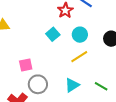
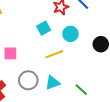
yellow line: (79, 57) -> (54, 54), moved
gray circle: (38, 84) -> (28, 80), moved

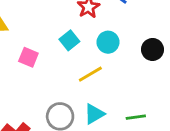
pink square: (10, 53) -> (28, 57), moved, turned 32
green line: (81, 90) -> (136, 117), turned -40

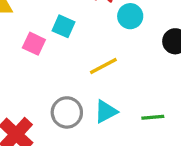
cyan square: (69, 40) -> (63, 26), moved, turned -30
cyan circle: (108, 42) -> (130, 16), moved

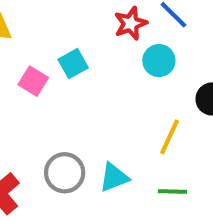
cyan square: (63, 26) -> (73, 64), turned 30
yellow line: (103, 66) -> (169, 137), moved, turned -44

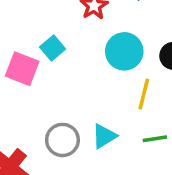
cyan circle: (159, 61) -> (124, 51), moved, size x1.4
pink square: (33, 81) -> (22, 69), size x1.4

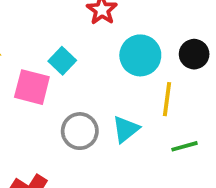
cyan triangle: (104, 136) -> (126, 129), moved
gray circle: (62, 140) -> (80, 131), moved

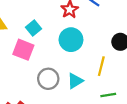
cyan circle: (140, 55) -> (71, 40), moved
cyan square: (62, 61) -> (34, 28), moved

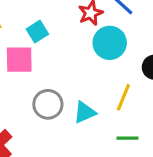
cyan circle: (71, 40) -> (110, 43), moved
pink square: (23, 50) -> (19, 60), turned -30

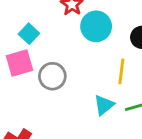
gray circle: (48, 104) -> (52, 76), moved
cyan triangle: (85, 112) -> (104, 105), moved

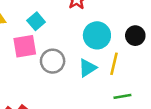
cyan circle: (96, 26) -> (97, 35), moved
cyan triangle: (104, 105) -> (87, 68), moved

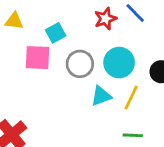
gray circle: (53, 61) -> (80, 64), moved

